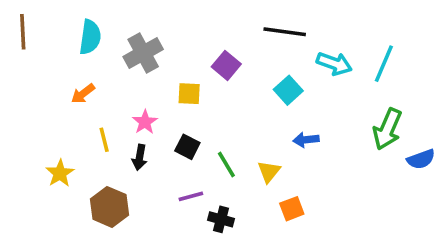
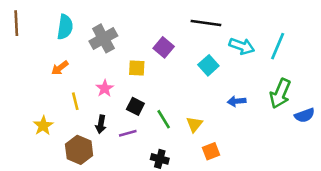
blue arrow: (306, 140) -> (237, 101), moved
black arrow: (140, 157) -> (101, 124), moved
purple line: (191, 196) -> (128, 133), moved

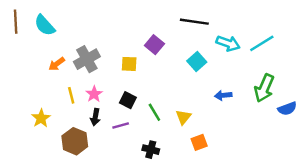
cyan semicircle: (65, 27) -> (45, 25), moved, turned 130
gray cross: (103, 38) -> (87, 59), moved
cyan line: (278, 46) -> (262, 43), turned 35
pink star: (105, 88) -> (94, 94), moved

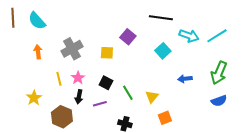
orange arrow: (57, 64) -> (38, 52), moved, turned 120
blue semicircle: (287, 109) -> (219, 101), moved

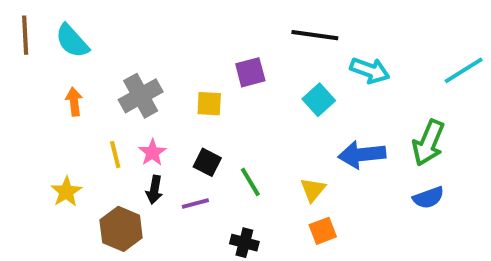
cyan line: (217, 36) -> (464, 70), moved
purple square: (128, 37) -> (250, 72), turned 35
blue arrow: (185, 79) -> (362, 155), size x1.6
yellow triangle: (152, 97) -> (313, 190), moved

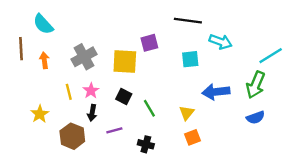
brown line: (25, 35) -> (21, 49), moved
cyan line: (464, 70) -> (271, 56), moved
cyan square: (319, 100) -> (190, 59), turned 36
yellow square: (209, 104) -> (125, 61), size x1.6
purple line: (195, 203) -> (114, 130), moved

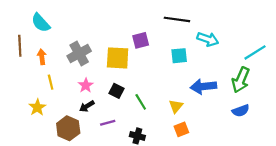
yellow line: (69, 92) -> (51, 82), moved
black arrow: (92, 113) -> (87, 106), turned 48

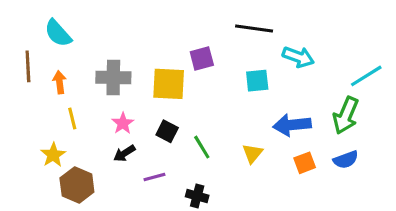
gray cross: (79, 54) -> (113, 77), turned 30
brown hexagon: (68, 128) -> (77, 185), moved
orange square: (181, 129) -> (305, 163), moved

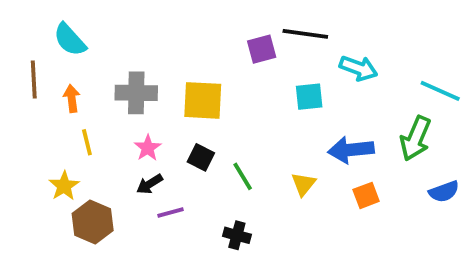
purple square: (202, 58) -> (262, 49), moved
cyan line: (366, 76) -> (440, 91), turned 56
blue semicircle: (346, 160) -> (444, 192), moved
purple line: (154, 177) -> (170, 212), moved

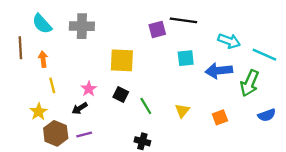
cyan arrow: (358, 68) -> (229, 41), moved
gray cross: (136, 93) -> (82, 26), moved
blue arrow: (351, 150) -> (219, 71), moved
black arrow: (150, 184) -> (80, 108), moved
purple line: (170, 212) -> (84, 134), moved

